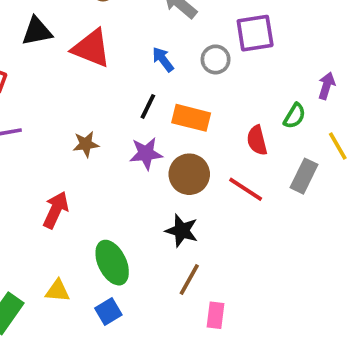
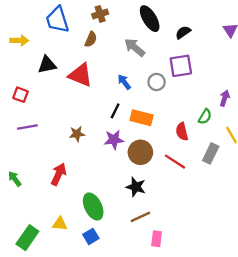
brown line: (189, 280) -> (140, 217), turned 36

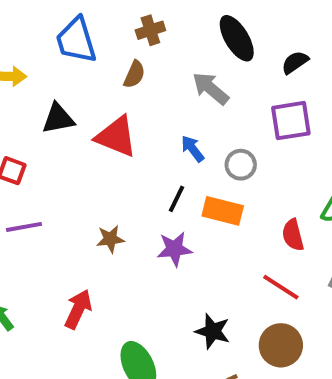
gray circle: (157, 82) -> (241, 165), moved
brown circle: (140, 152) -> (281, 345), moved

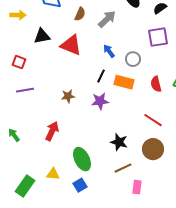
gray arrow: (211, 88) -> (107, 19), moved, turned 96
red semicircle: (293, 235) -> (156, 84), moved

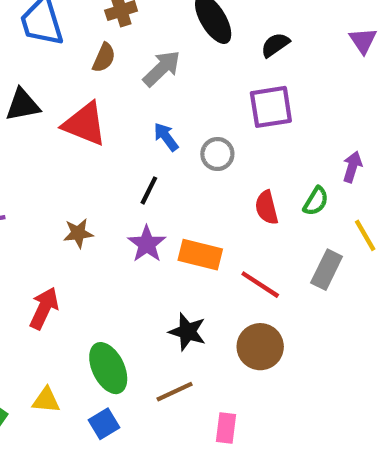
orange rectangle: (124, 82) -> (200, 255), moved
purple star: (100, 101) -> (147, 244), turned -30
brown line: (123, 168) -> (175, 392), moved

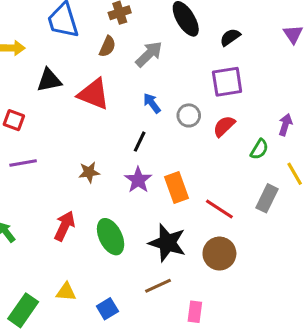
red semicircle: (267, 208) -> (224, 126), moved, turned 60
orange rectangle: (200, 255) -> (176, 188), turned 56
black star: (187, 332) -> (167, 243), size x1.4
green ellipse: (108, 368) -> (111, 237), moved

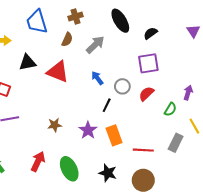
black line: (140, 142) -> (107, 105), moved
red line: (219, 209) -> (143, 150), turned -30
black star: (167, 243) -> (108, 173), size x0.7

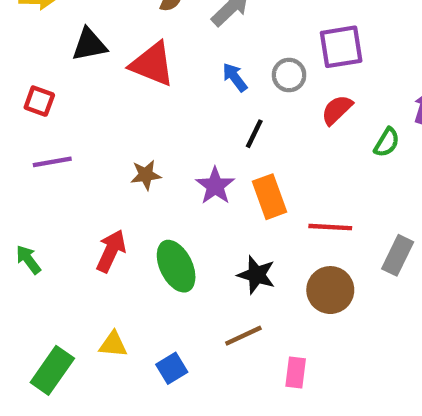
gray circle: (122, 86) -> (289, 75), moved
gray rectangle: (176, 143) -> (398, 255), moved

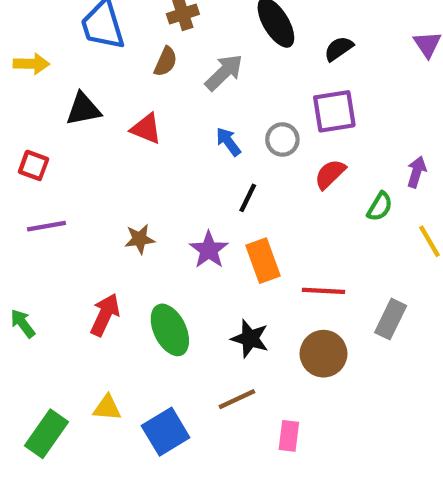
red triangle: (152, 64) -> (146, 129), size x0.7
blue square: (172, 368) -> (166, 432), size x1.5

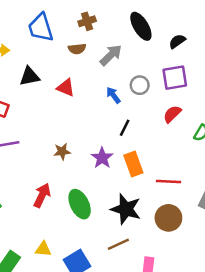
brown semicircle: (166, 62) -> (77, 49), turned 60
gray circle: (282, 139) -> (140, 85), moved
black star: (250, 339) -> (126, 209), size x1.4

